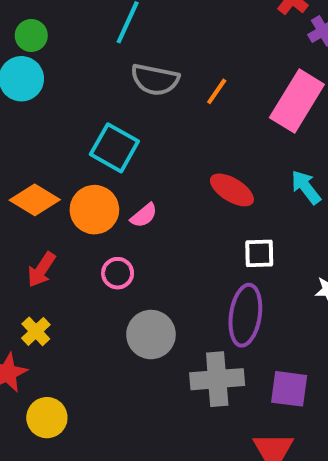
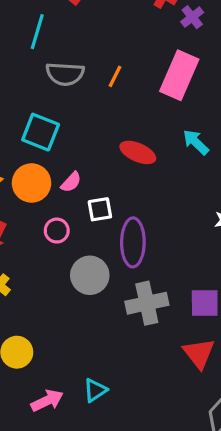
white square: (259, 253) -> (100, 209), moved
purple ellipse: (245, 315) -> (133, 242), moved

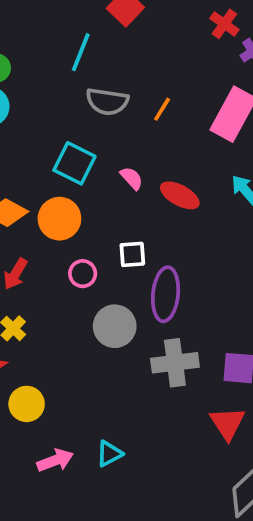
pink semicircle: (71, 182) -> (132, 178), moved, turned -90

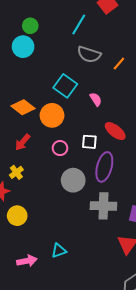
red ellipse: (180, 195) -> (115, 131), moved
pink arrow: (55, 460) -> (27, 261), moved

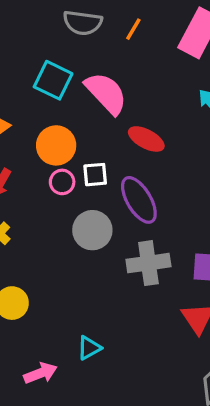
pink semicircle: (96, 99) -> (106, 93), size x2.0
orange circle: (52, 115) -> (56, 145), moved
white square: (89, 142) -> (95, 175), moved
purple ellipse: (104, 167) -> (139, 200), turned -36

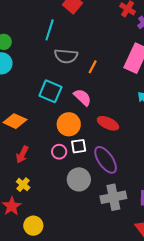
orange line: (133, 29) -> (93, 67), moved
pink semicircle: (106, 93) -> (82, 97), size x0.7
orange circle: (56, 145) -> (69, 124), moved

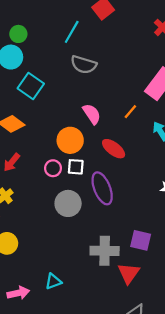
orange line: (93, 67) -> (130, 112), moved
cyan square: (50, 91) -> (31, 86), moved
gray cross: (113, 197) -> (105, 251), moved

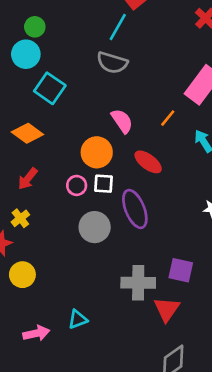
cyan line: (72, 32) -> (118, 27), moved

